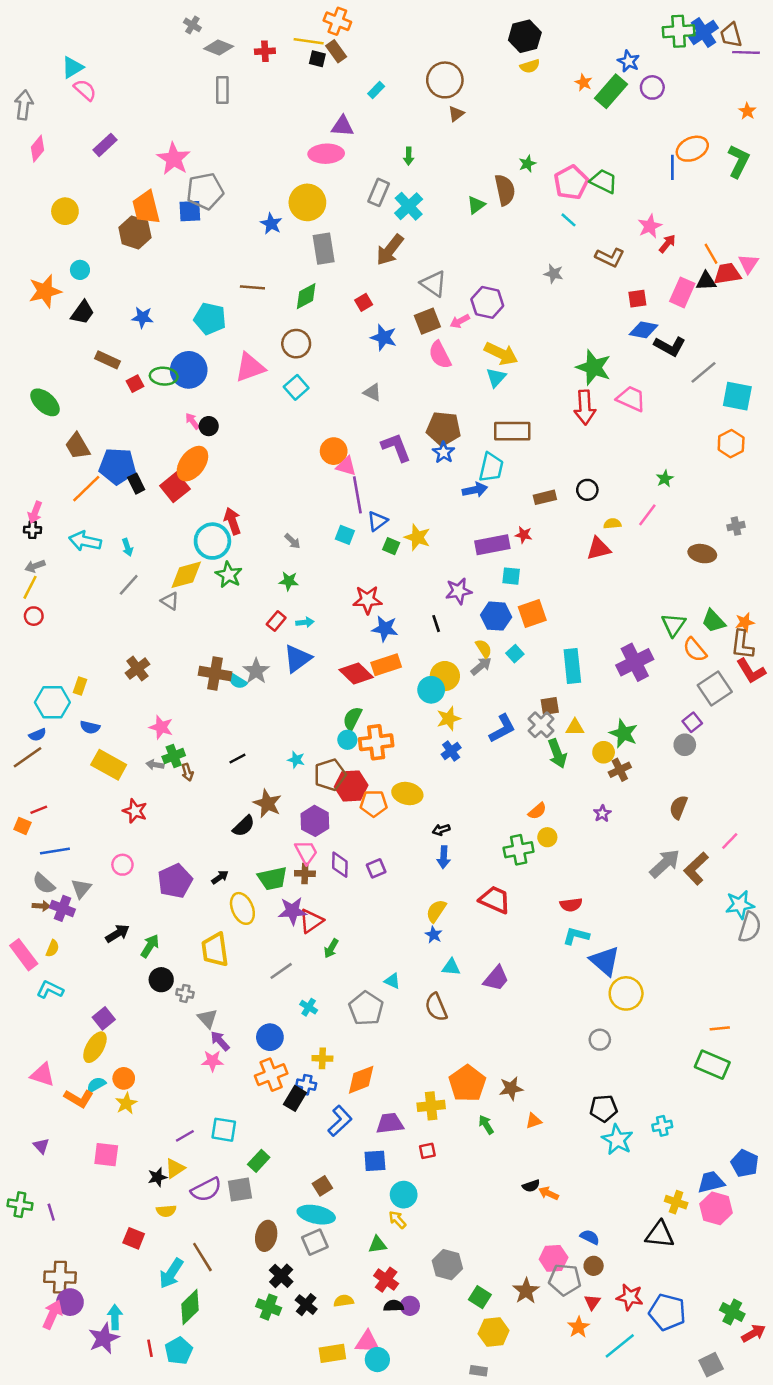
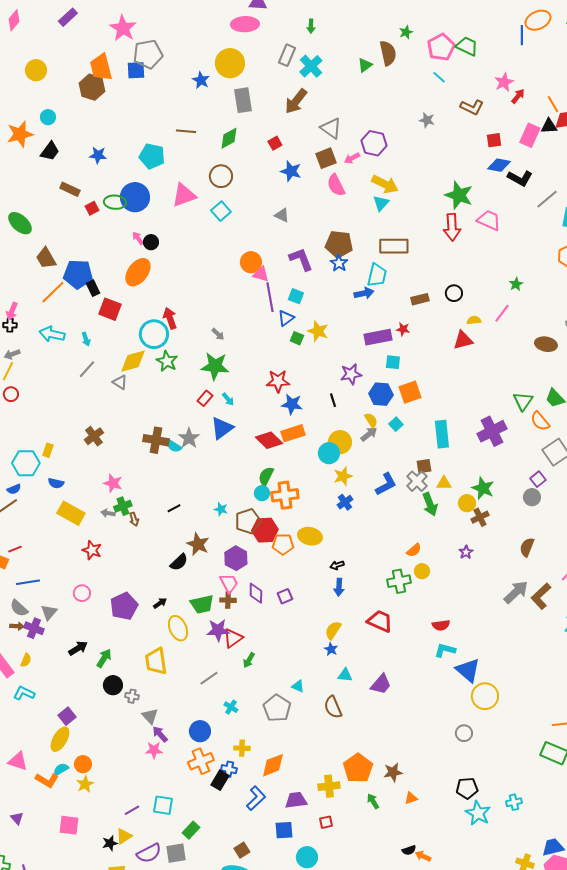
red square: (175, 487) -> (110, 309), moved, turned -30
cyan square: (345, 535) -> (296, 296), moved
green star: (289, 581) -> (215, 366), size x1.8
cyan arrow: (305, 622) -> (228, 399), turned 56

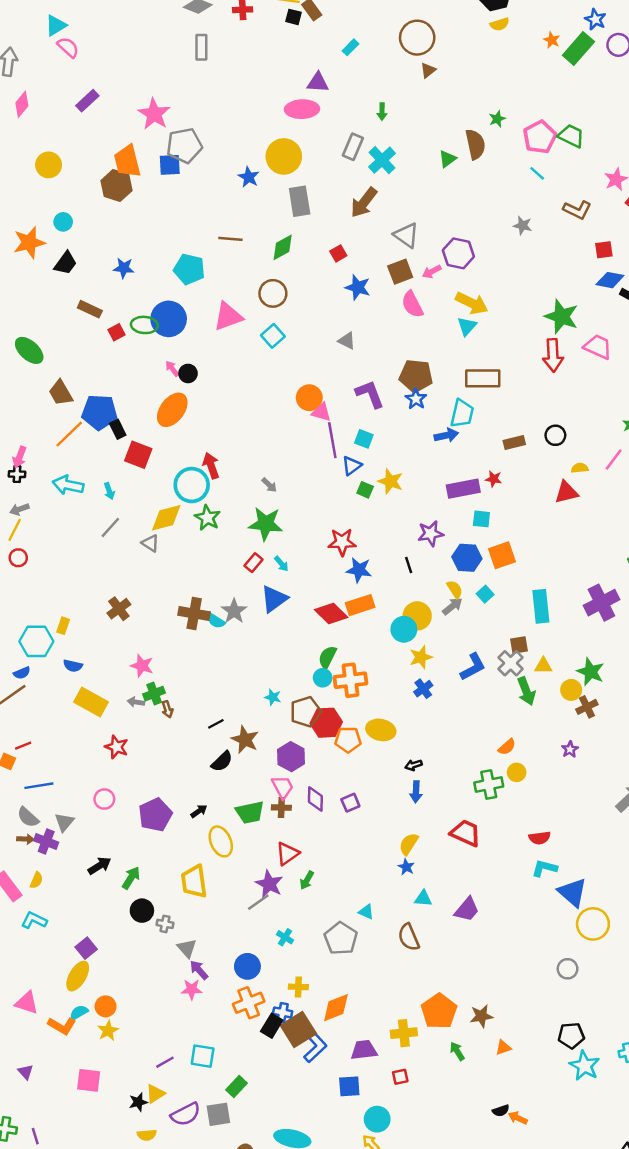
black line: (174, 508) -> (216, 724), moved
purple star: (218, 630) -> (269, 884), moved, turned 30
brown square: (242, 850) -> (298, 1029), moved, size x1.8

